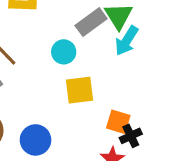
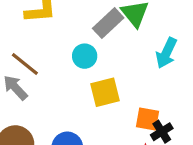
cyan arrow: (127, 41) -> (166, 53), moved

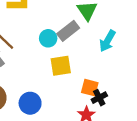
gray rectangle: (108, 23) -> (68, 31), moved

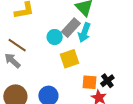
cyan arrow: (107, 41) -> (84, 33), moved
orange square: (90, 88) -> (89, 82), moved

